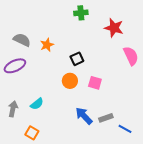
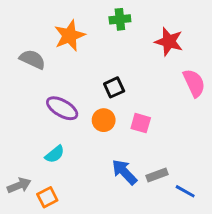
orange star: (47, 45) -> (70, 36), moved, size x1.5
purple ellipse: (15, 66) -> (62, 108), moved, turned 55
gray arrow: (13, 109) -> (19, 185), moved, turned 56
orange square: (32, 133) -> (47, 197), turned 32

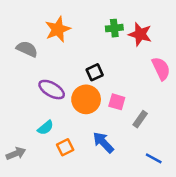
green cross: (120, 19) -> (114, 28), moved
orange circle: (104, 120) -> (86, 99), size x1.5
gray rectangle: (157, 175) -> (140, 119), moved, turned -35
orange square: (47, 197) -> (65, 147), moved

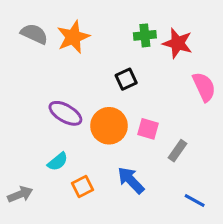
gray semicircle: (27, 49) -> (34, 34), moved
black square: (95, 72) -> (126, 79), moved

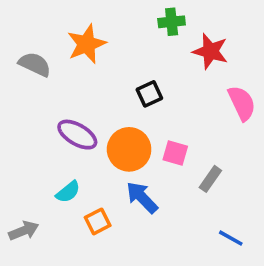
gray semicircle: (34, 34) -> (35, 64), moved
green cross: (145, 35) -> (172, 22), moved
blue arrow: (131, 180) -> (142, 197), moved

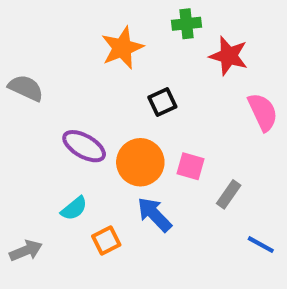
orange star: (87, 44) -> (122, 48), moved
gray semicircle: (35, 64) -> (26, 88), moved
blue line: (231, 238) -> (261, 245), moved

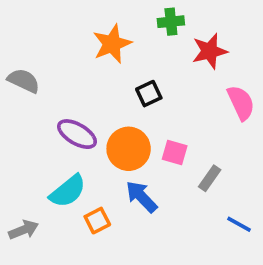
red star: (229, 56) -> (210, 51), turned -30
cyan semicircle: (74, 208) -> (68, 191), size x1.5

